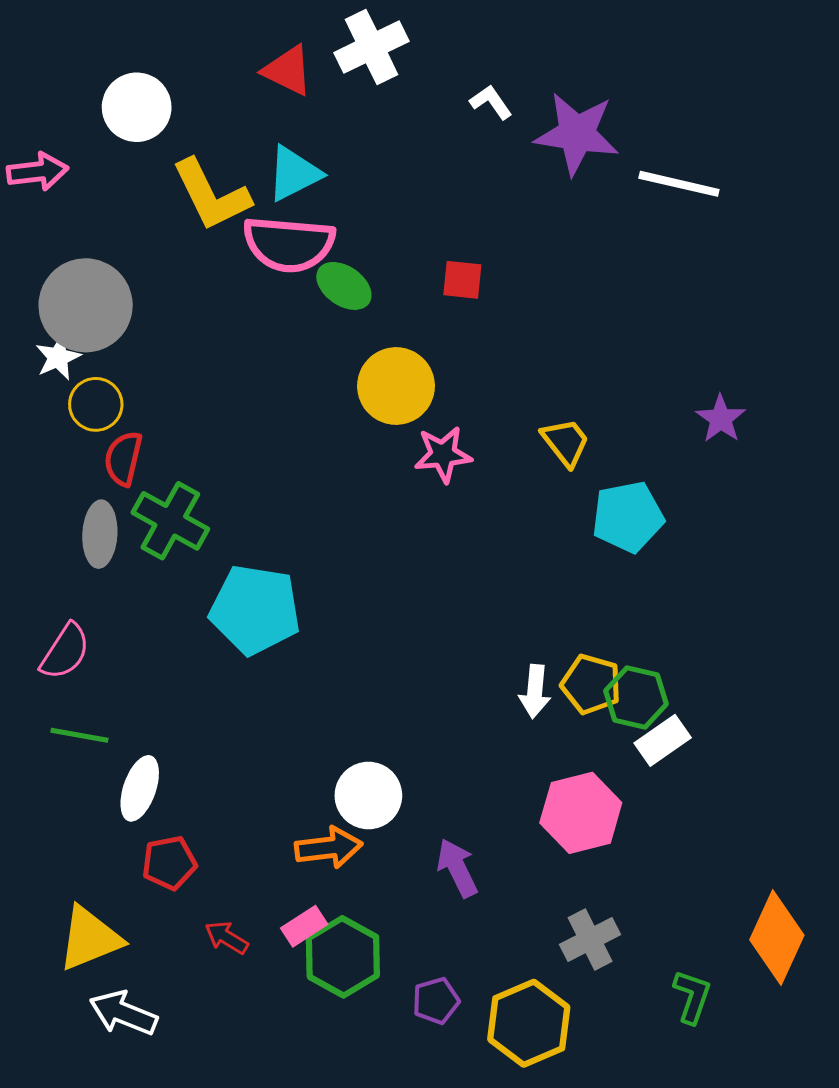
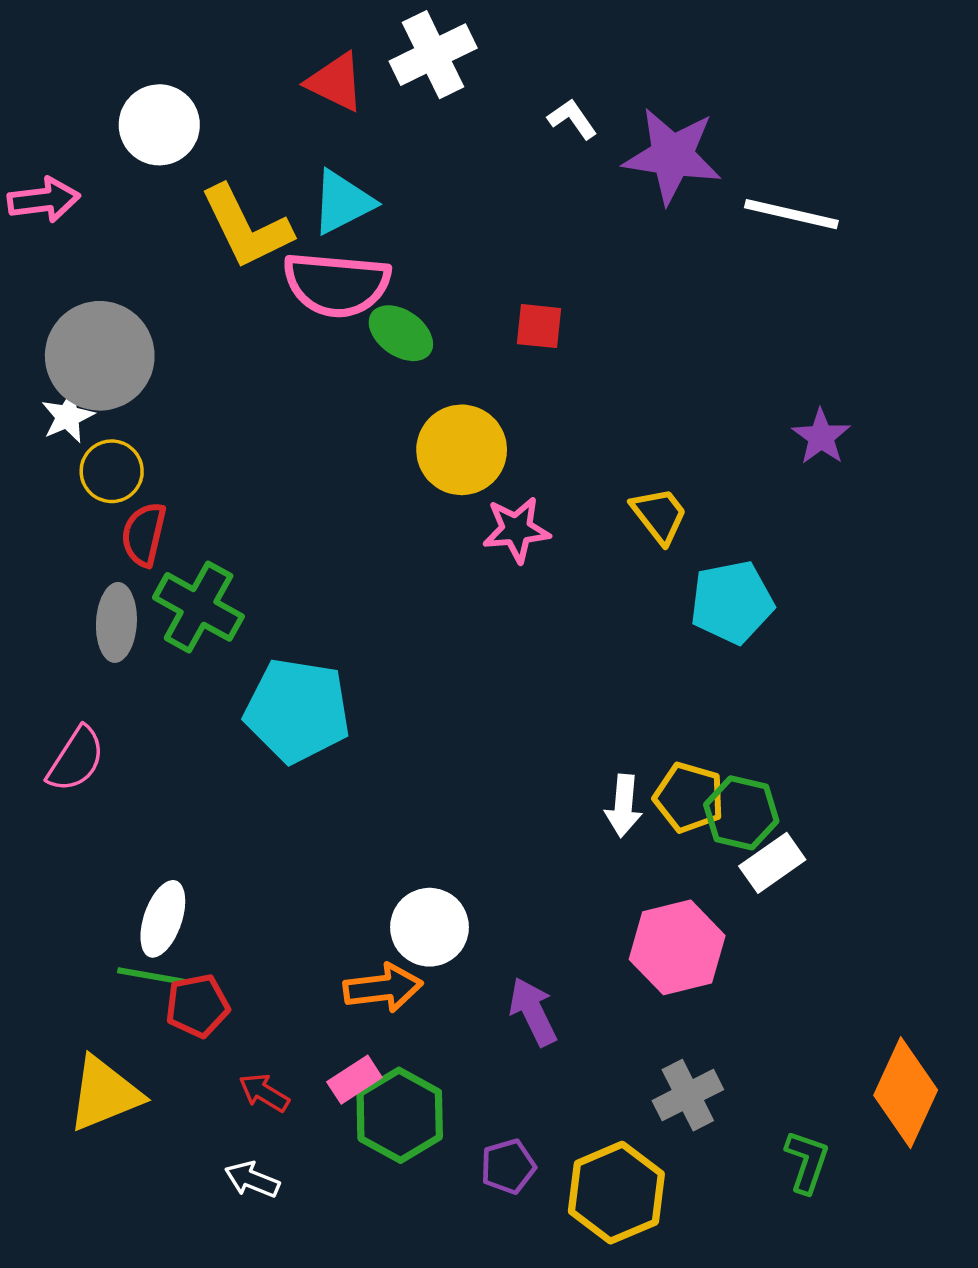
purple star: (721, 419) -> (821, 437), moved
green line: (79, 735) -> (151, 976), moved
white arrow: (123, 1013) -> (252, 1180), moved, size x0.7

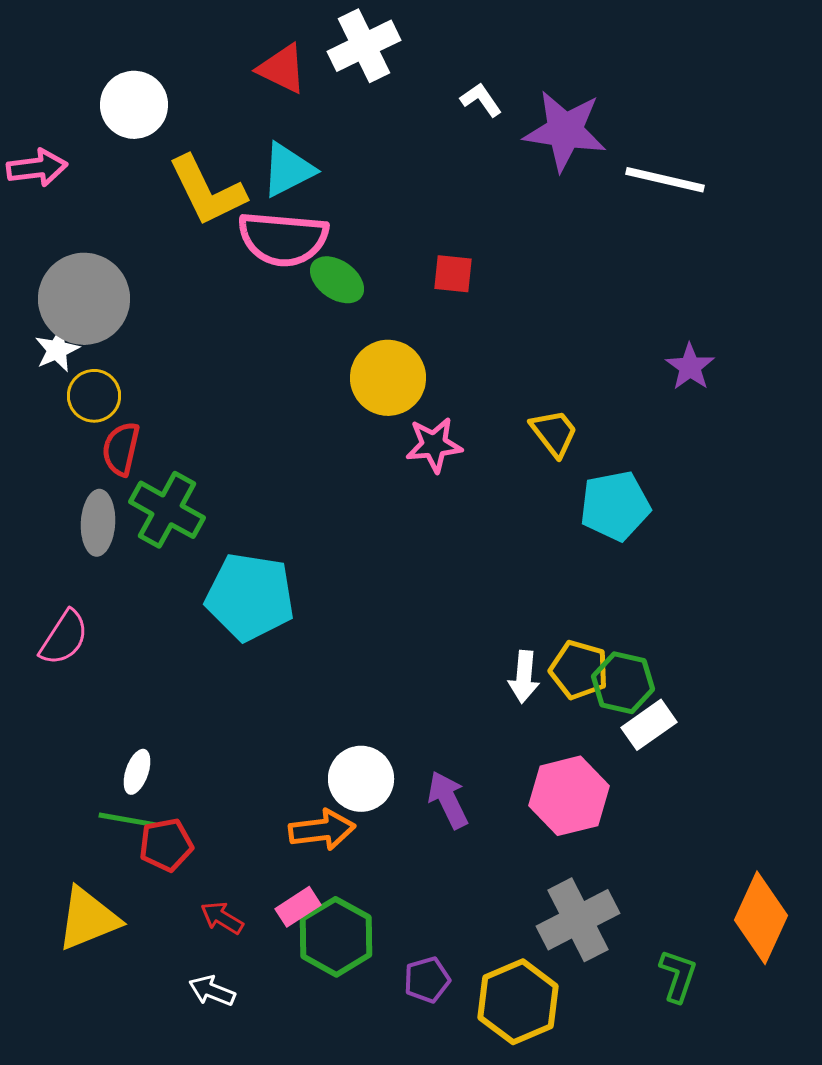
white ellipse: (163, 919) -> (137, 772), size x0.7
purple arrow: (533, 1012) -> (448, 800), moved
gray cross: (688, 1095) -> (578, 920), size x1.4

